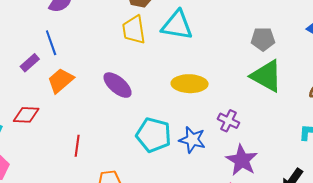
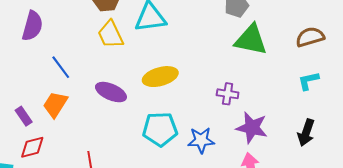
blue line: (51, 43) -> (61, 67), moved
purple rectangle: (30, 63) -> (24, 116), moved, turned -66
yellow ellipse: (190, 84) -> (160, 77), moved
blue star: (192, 140) -> (201, 140), moved

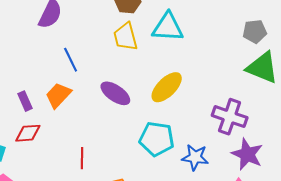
yellow ellipse: (160, 77) -> (167, 87), turned -40
purple cross: (228, 94) -> (230, 117), size x1.6

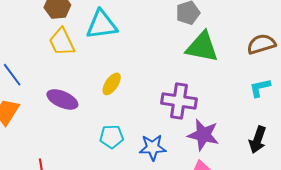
yellow ellipse: (167, 87) -> (112, 84), size x0.7
cyan pentagon: (157, 139) -> (112, 137), size x0.7

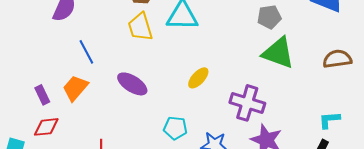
yellow ellipse: (112, 84) -> (198, 78), moved
cyan L-shape: (260, 88) -> (329, 120), moved

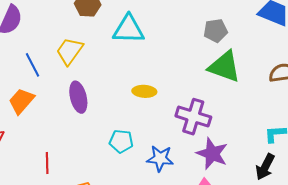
yellow trapezoid: (140, 27) -> (70, 51), moved, turned 52
yellow ellipse: (198, 78) -> (144, 91), turned 50
purple ellipse: (132, 84) -> (78, 97), turned 44

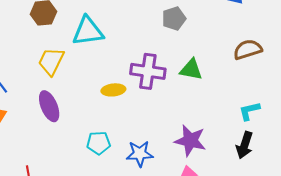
yellow trapezoid: (70, 51) -> (51, 61), moved
green triangle: (224, 67) -> (191, 70), moved, size x0.7
purple cross: (193, 117) -> (148, 71), moved

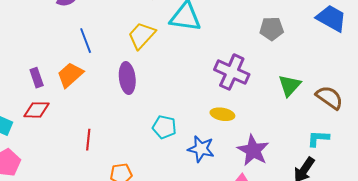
brown semicircle: (248, 49) -> (329, 98), moved, turned 36
green triangle: (191, 70) -> (290, 85), moved, turned 45
yellow ellipse: (113, 90) -> (222, 114), moved

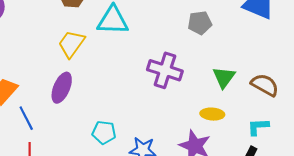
blue line: (86, 41) -> (26, 118), moved
purple ellipse: (127, 78) -> (62, 88), turned 36
yellow ellipse: (222, 114) -> (212, 114), moved

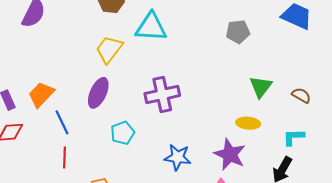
purple cross: (165, 70) -> (162, 95), moved, turned -32
brown semicircle: (265, 85) -> (301, 95), size x0.7
cyan pentagon: (104, 132) -> (123, 133), moved, turned -30

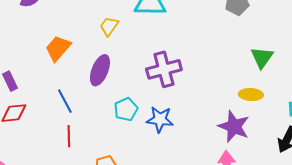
yellow trapezoid: (109, 49) -> (109, 26), size x0.7
orange trapezoid: (41, 94) -> (58, 48), moved
blue star: (178, 157) -> (160, 119), moved

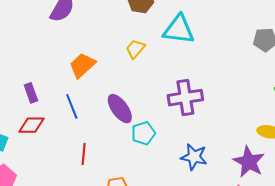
purple ellipse: (100, 70) -> (120, 109), moved, turned -64
blue line: (65, 101) -> (72, 106), moved
blue star: (160, 119) -> (194, 157), moved

